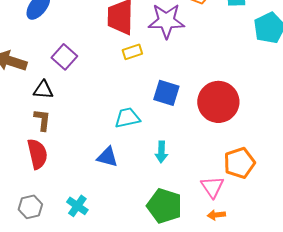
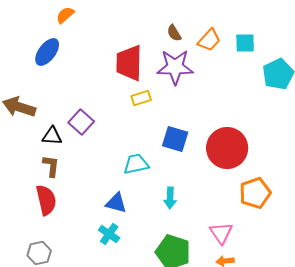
purple square: (64, 57) -> (81, 122), moved
orange pentagon: (239, 163) -> (255, 193), moved
cyan cross: (77, 206) -> (109, 234), moved

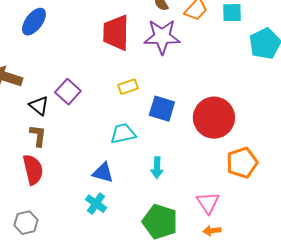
yellow rectangle: (141, 98) -> (128, 87), moved
black triangle: (52, 136) -> (39, 106), turned 35

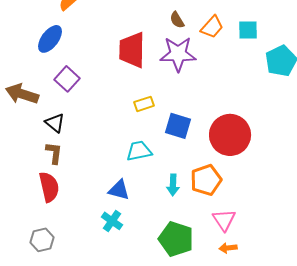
purple square: (68, 92) -> (67, 79), moved
orange pentagon: (242, 163) -> (206, 180), moved

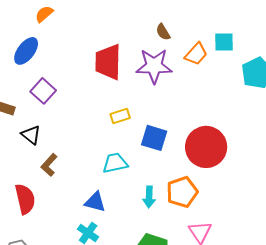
brown semicircle: (177, 20) -> (163, 32), moved
orange trapezoid: (212, 27) -> (196, 54), moved
brown L-shape: (54, 153) -> (49, 165), moved, turned -145

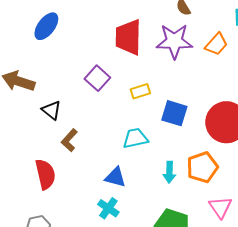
orange trapezoid: (196, 54) -> (216, 44), moved
purple square: (43, 91) -> (97, 78), moved

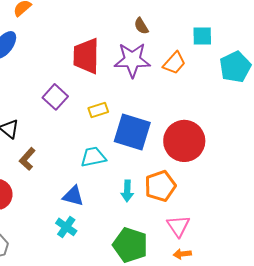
blue square: (174, 113) -> (132, 132), size x1.4

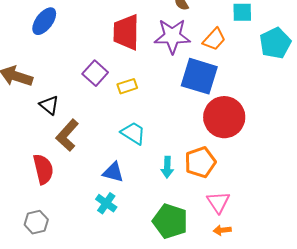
yellow rectangle: (98, 110) -> (127, 86), moved
blue square: (132, 132) -> (199, 76), moved
cyan trapezoid: (93, 157) -> (133, 133), turned 44
brown L-shape: (27, 159) -> (67, 135), size x1.4

